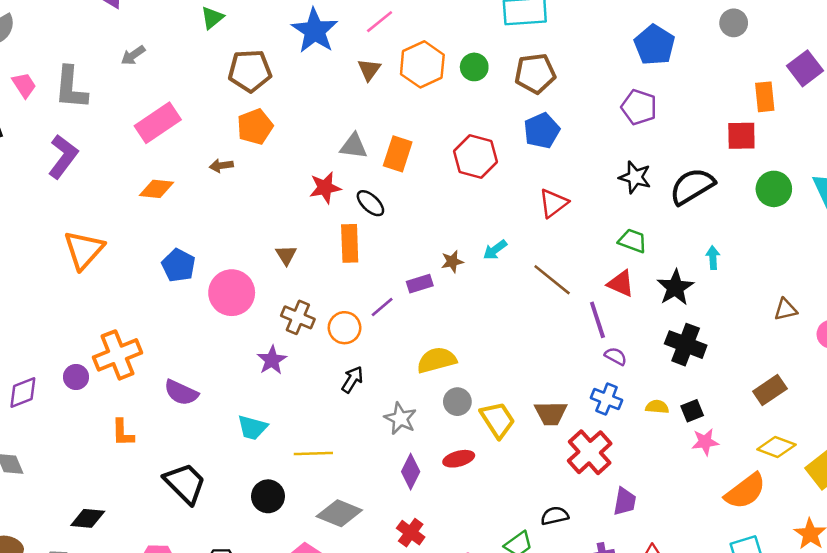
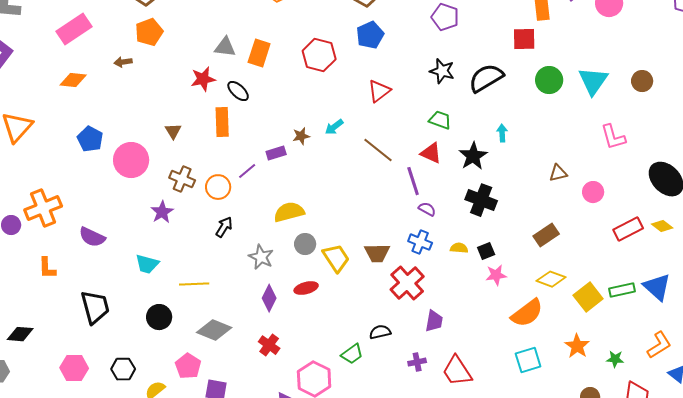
black trapezoid: (185, 483) -> (95, 307), turned 30

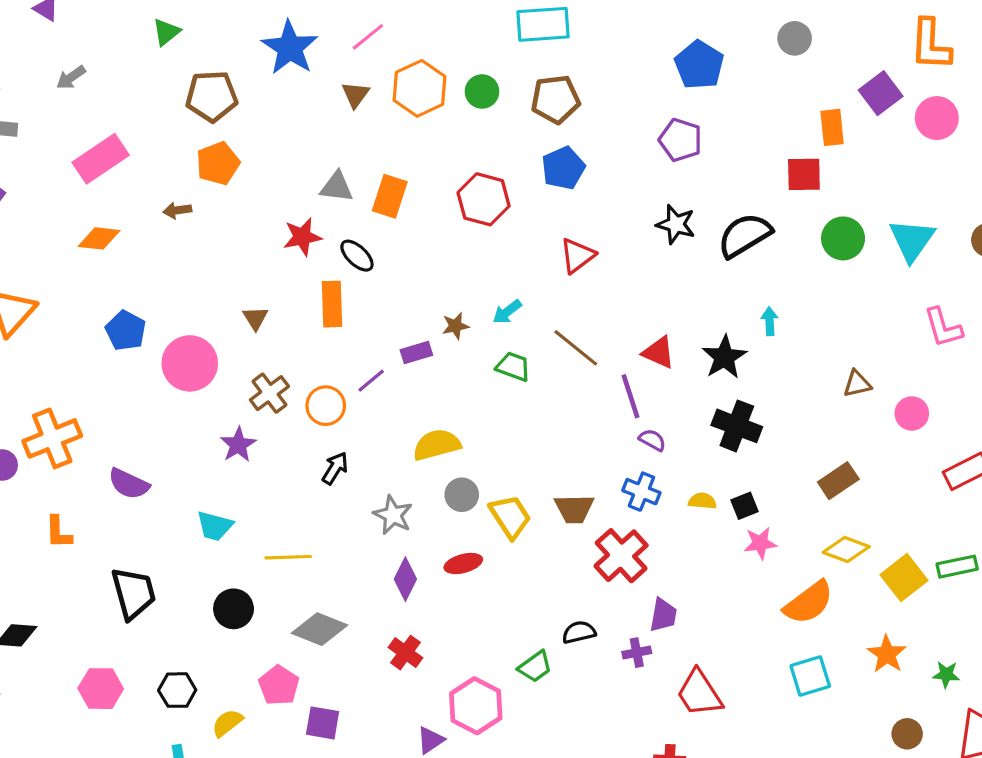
green trapezoid: (440, 120) -> (513, 367), moved
brown cross: (182, 179) -> (269, 393), turned 30
purple cross: (417, 362) -> (637, 653), moved

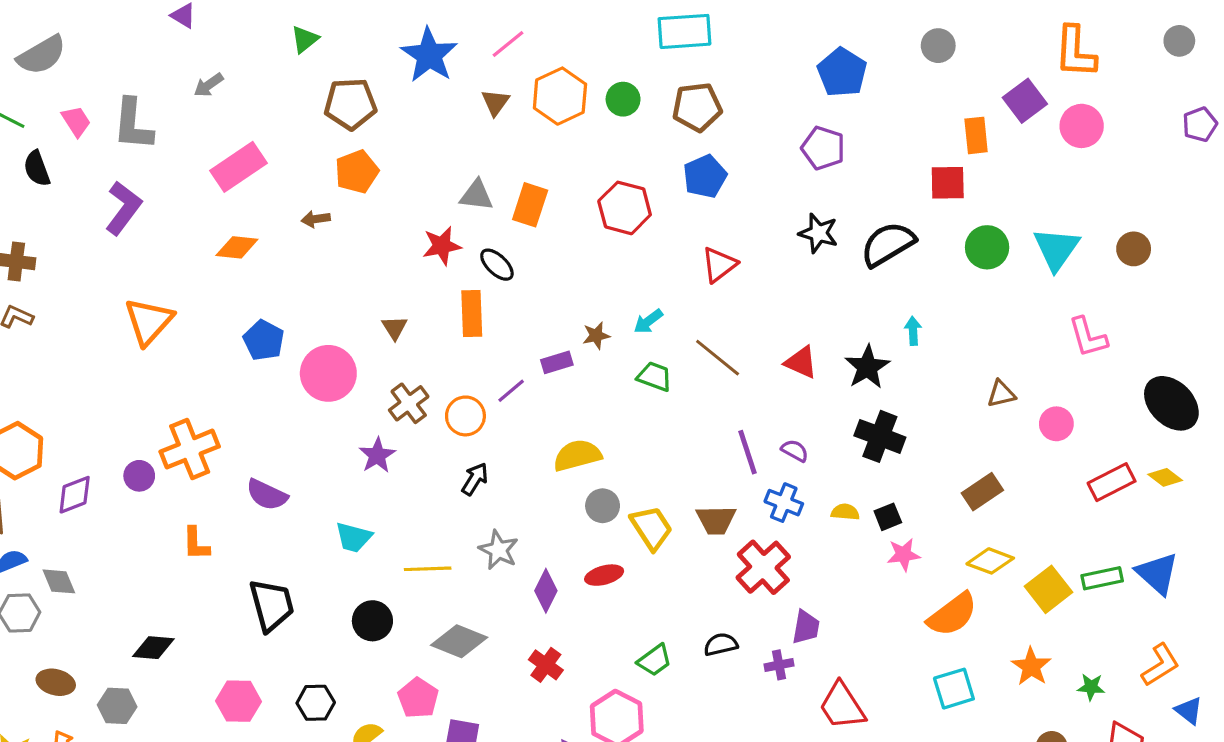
purple line: (630, 396) -> (748, 452), moved
gray star: (393, 515) -> (499, 550), moved
green trapezoid: (535, 667) -> (655, 660), moved

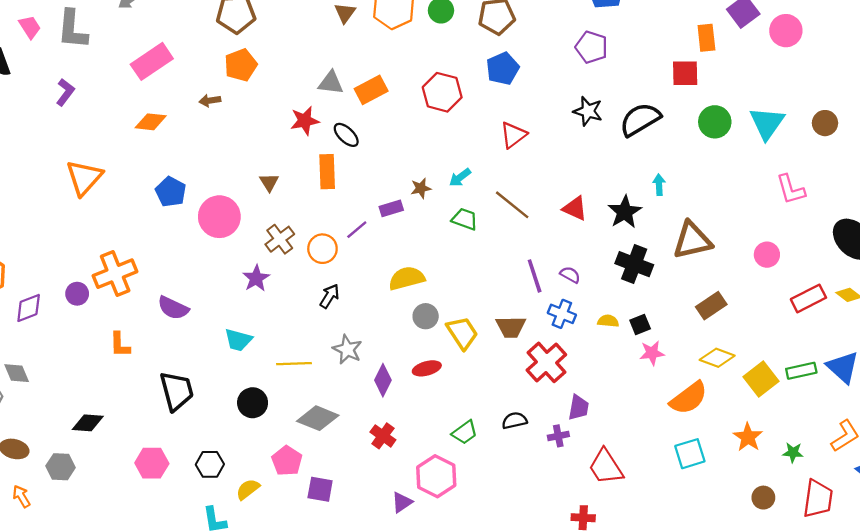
orange rectangle: (530, 205) -> (371, 90), turned 44
purple L-shape: (123, 208) -> (65, 92), size x0.7
brown triangle: (1001, 394) -> (692, 240), moved, size x1.8

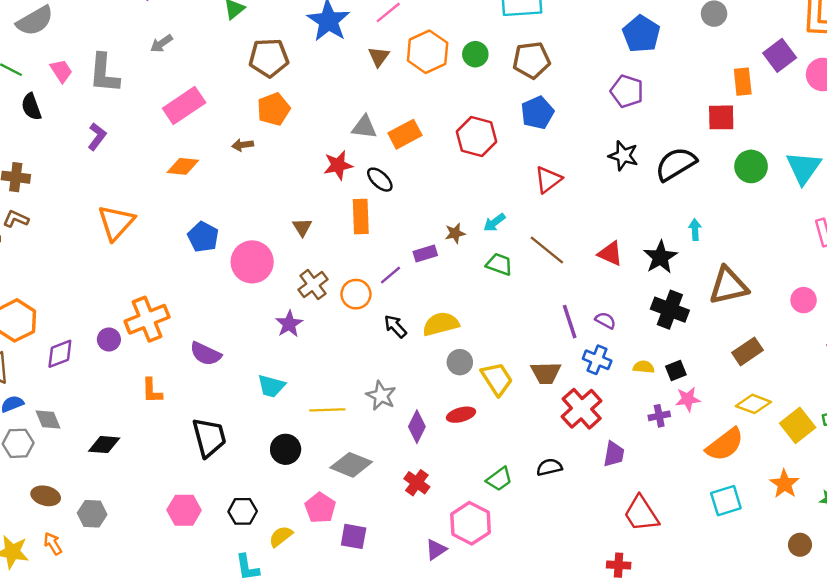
black arrow: (330, 296) -> (395, 326), moved, turned -75
black diamond: (88, 423) -> (104, 445), moved
purple cross: (558, 436) -> (659, 416), moved

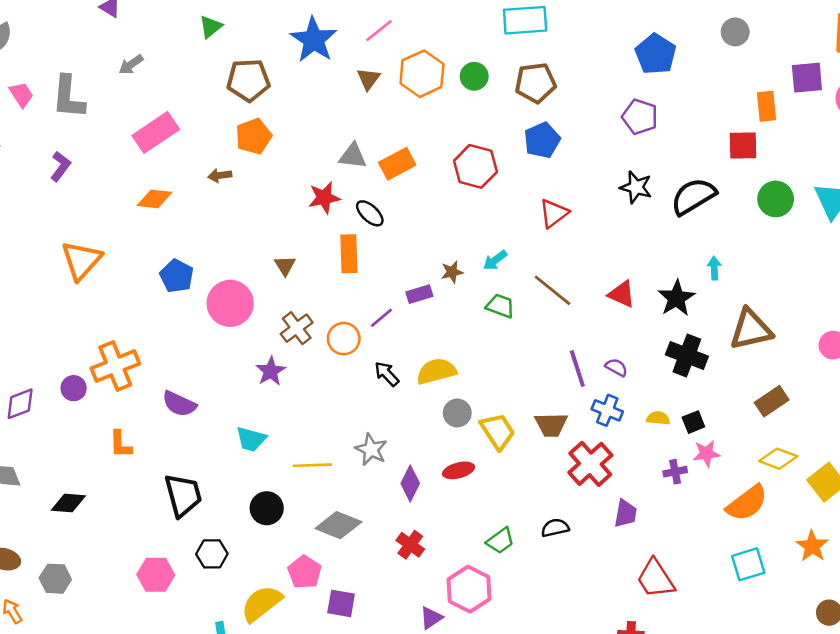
purple square: (780, 55) -> (807, 78), turned 32
black hexagon: (243, 511) -> (212, 554), moved
yellow semicircle: (281, 536) -> (261, 603), size x1.6

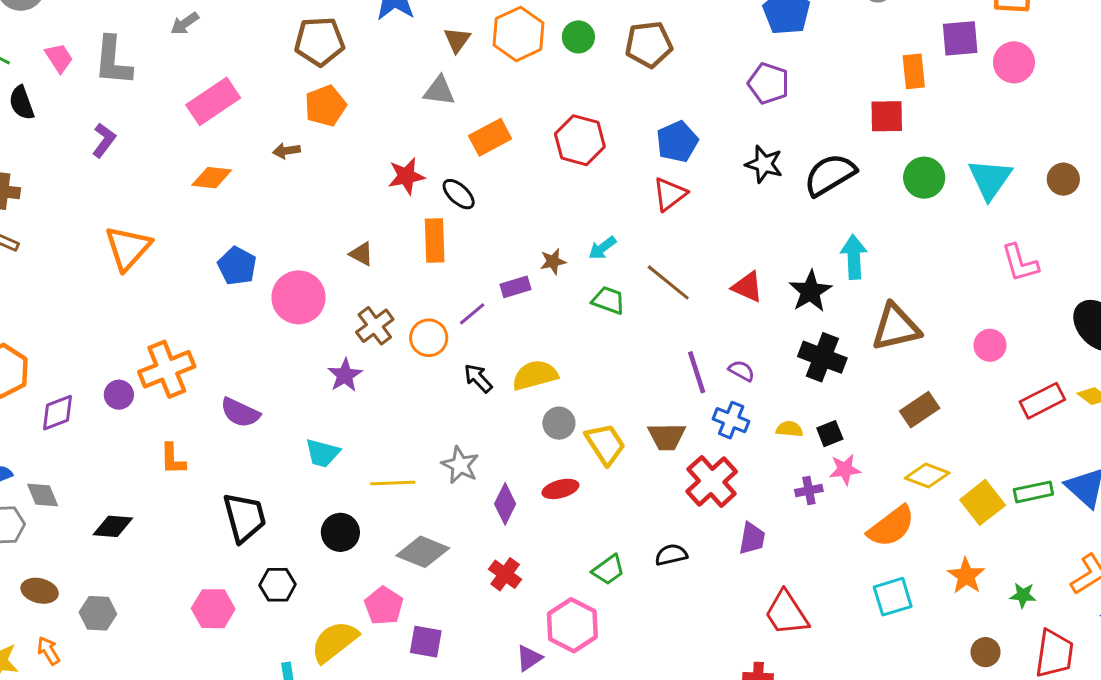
blue pentagon: (542, 140) -> (677, 142), moved
gray triangle: (353, 156) -> (439, 91), moved
brown triangle: (285, 266) -> (361, 254), turned -30
cyan arrow: (714, 268) -> (854, 257), size x1.6

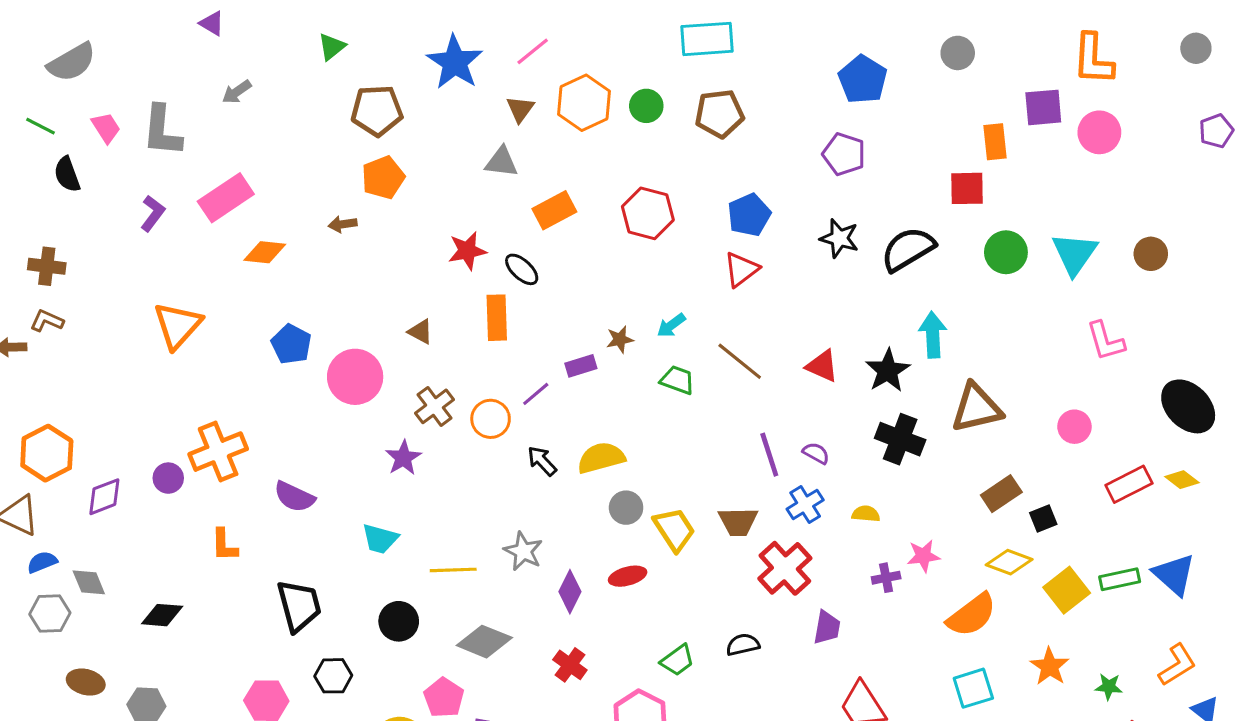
pink rectangle: (213, 101) -> (226, 198), moved
blue cross: (731, 420) -> (805, 505), turned 36
black square: (830, 434) -> (1043, 519), moved

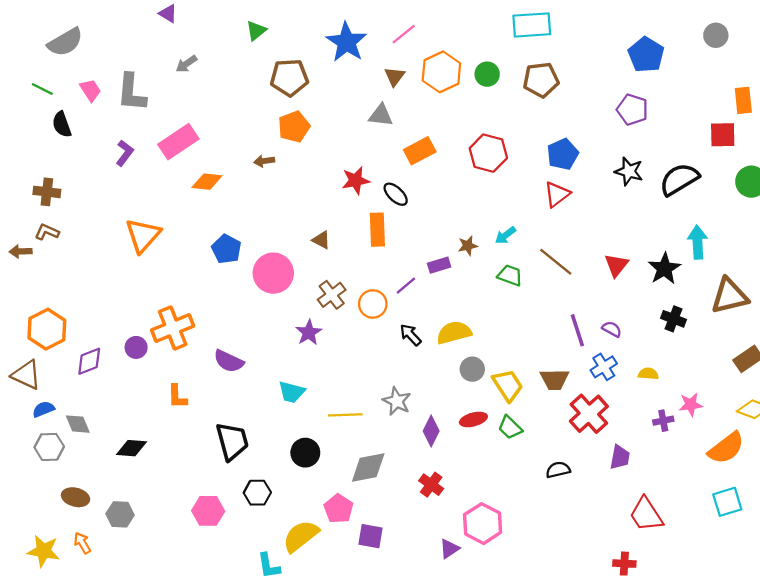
red triangle: (822, 366) -> (616, 265), turned 45
black cross: (900, 439) -> (674, 319), size x0.7
gray diamond: (484, 642) -> (368, 467), turned -33
green trapezoid: (677, 660) -> (510, 427), moved, turned 80

